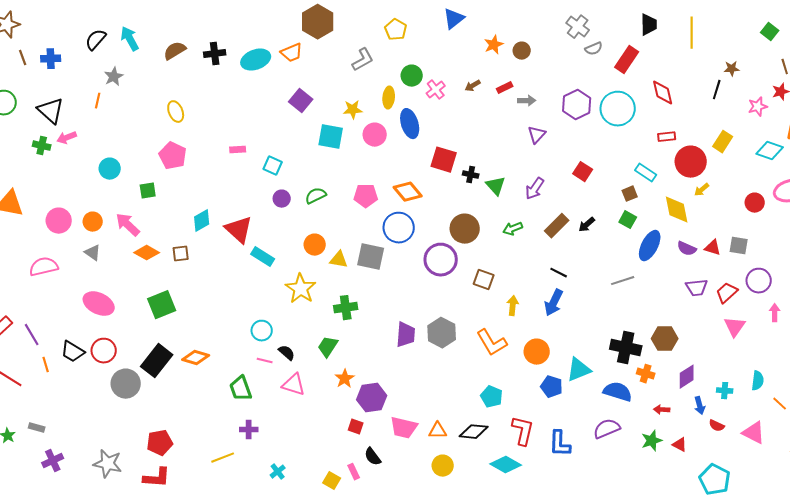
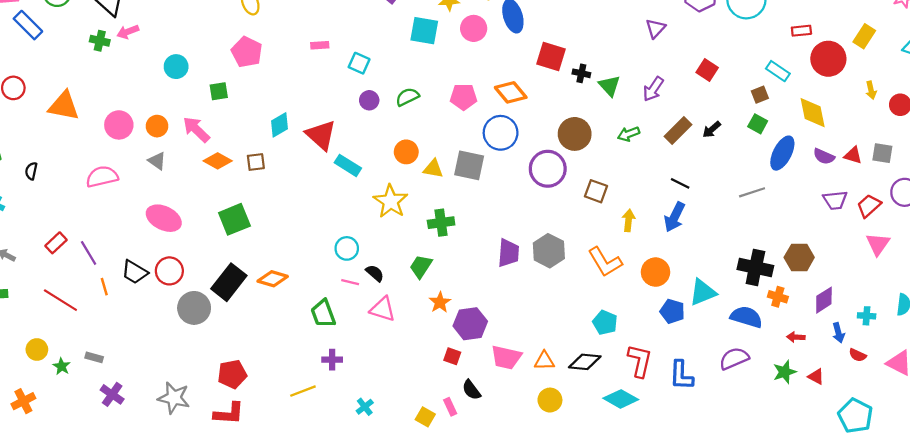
yellow arrow: (702, 190) -> (871, 90), moved, turned -63
purple cross: (53, 461) -> (112, 394), turned -30

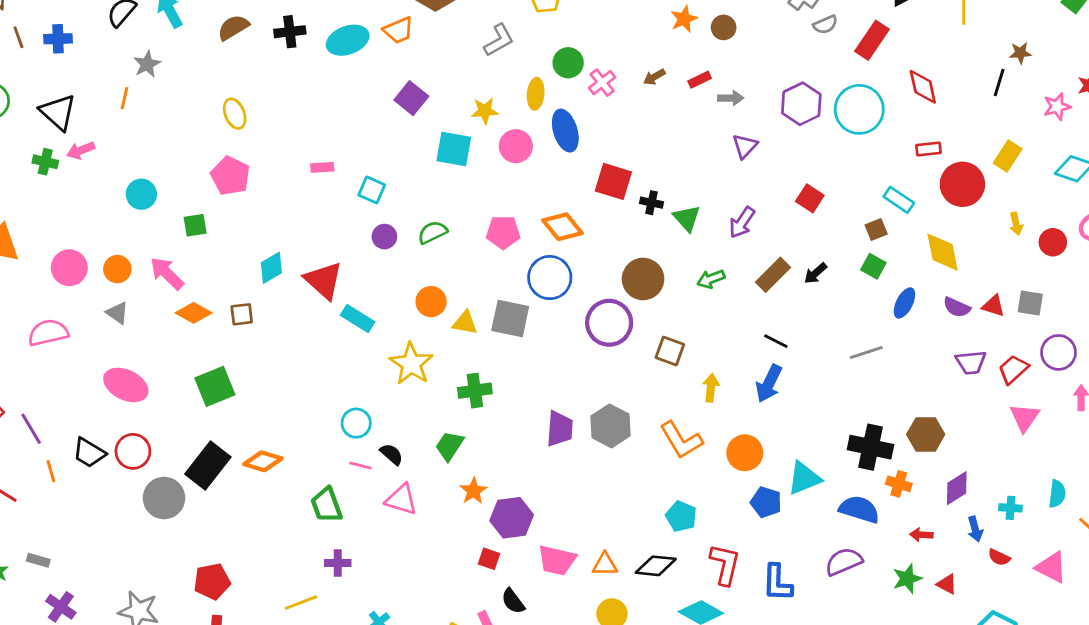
blue ellipse: (782, 153) -> (904, 303), size x0.7

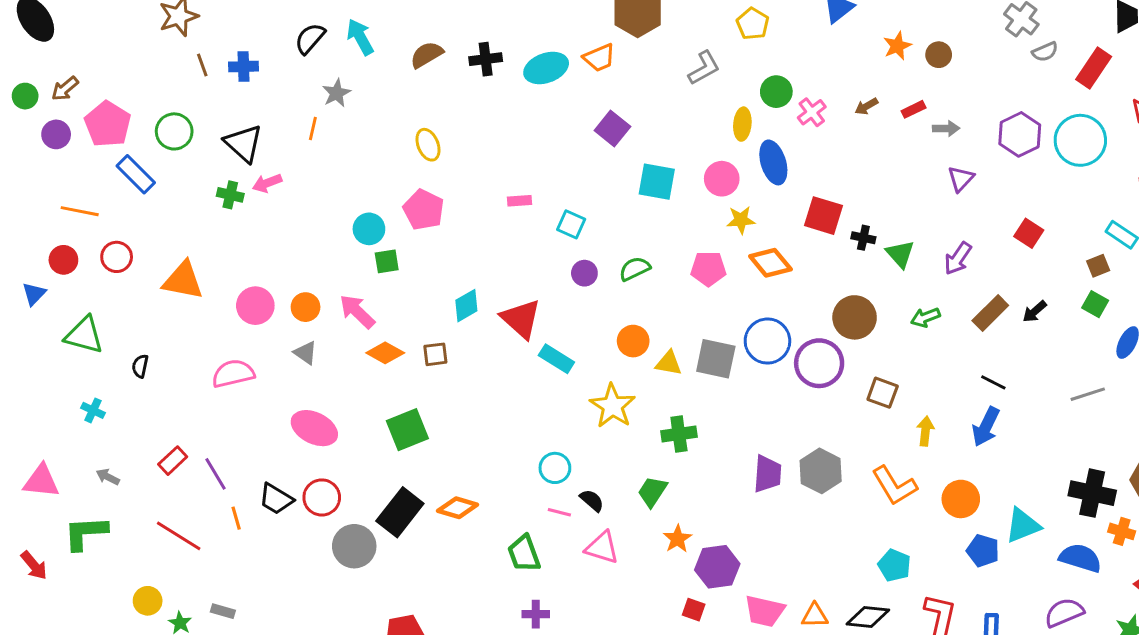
yellow star: (485, 111) -> (741, 220), moved
cyan circle: (141, 194) -> (369, 229), moved
blue circle: (550, 278) -> (767, 341), moved

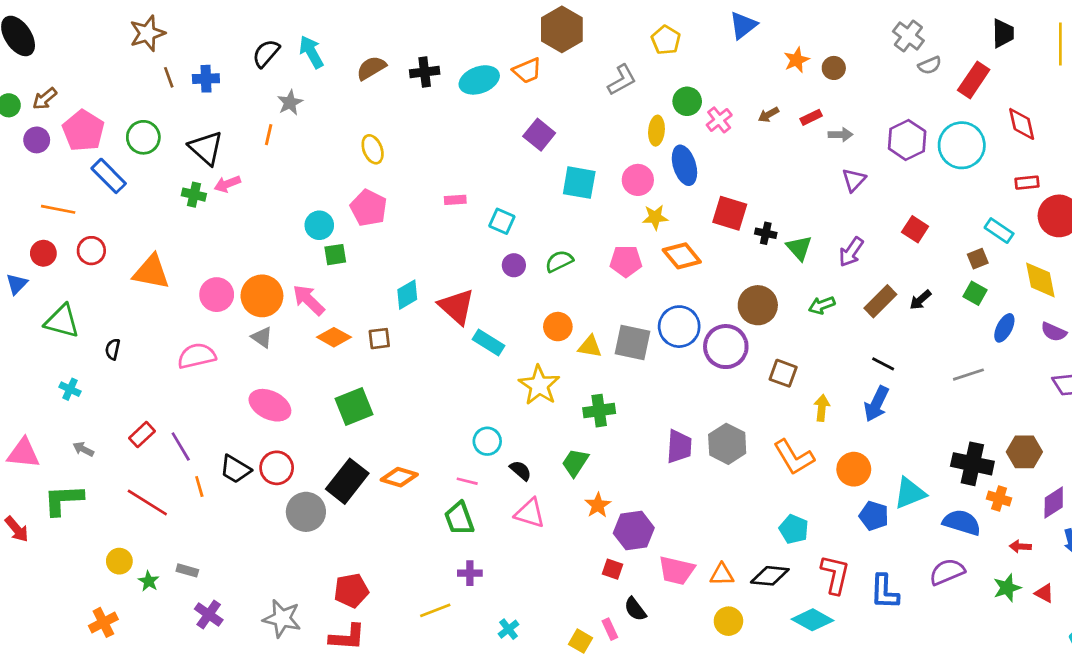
orange circle: (306, 307) -> (262, 296), size x1.6
pink line: (559, 512) -> (467, 481), moved

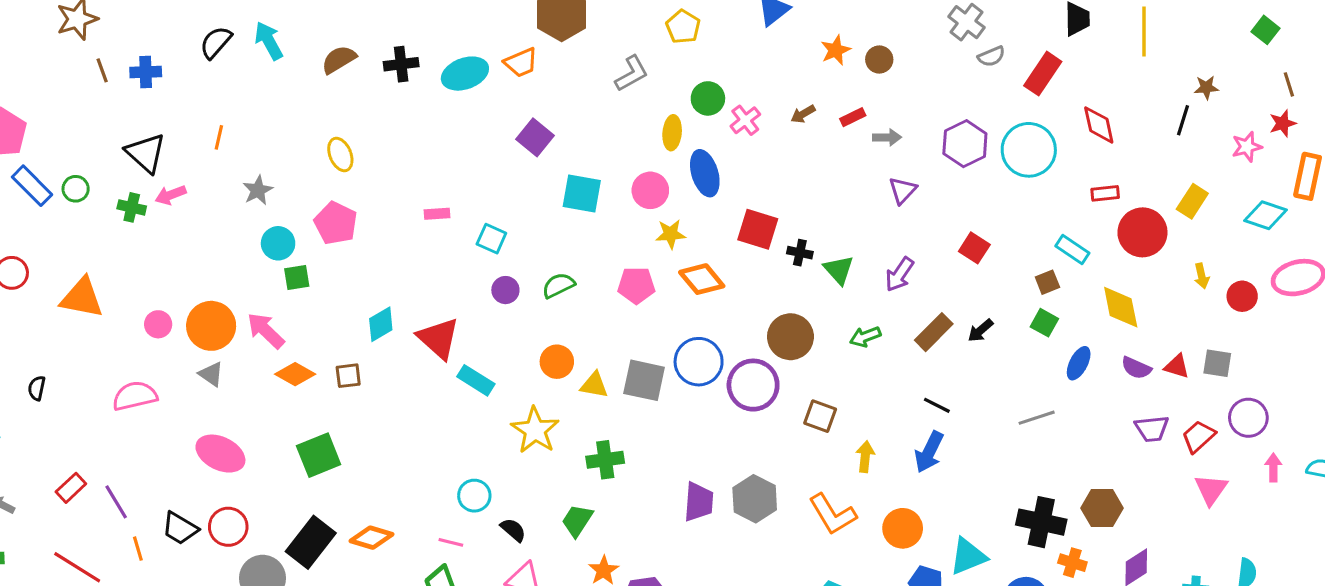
gray star: (290, 103) -> (258, 190), moved
green circle: (143, 137) -> (76, 189), moved, size x0.7
pink circle: (217, 295) -> (158, 324), size x0.7

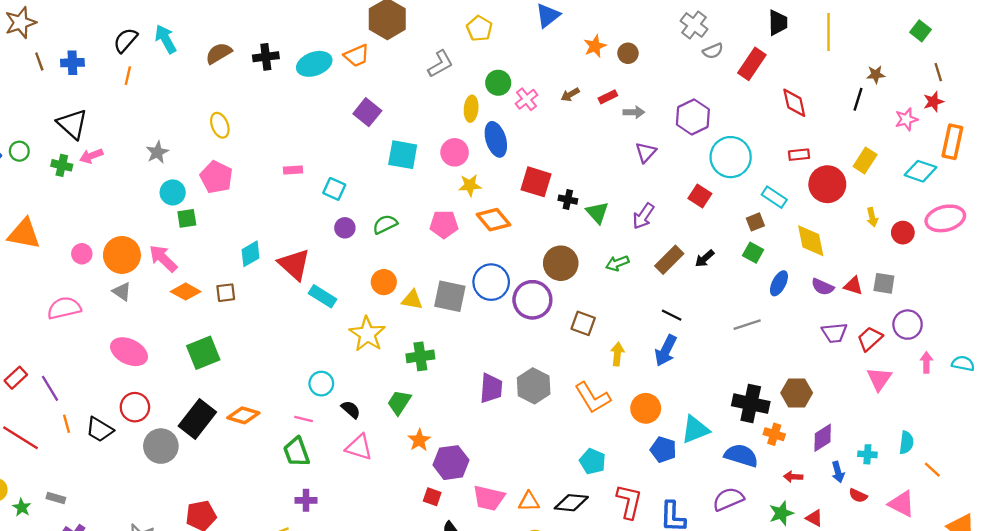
orange line: (219, 137) -> (128, 76), moved
cyan circle: (1029, 150) -> (731, 157), moved
black trapezoid: (180, 528) -> (100, 430), moved

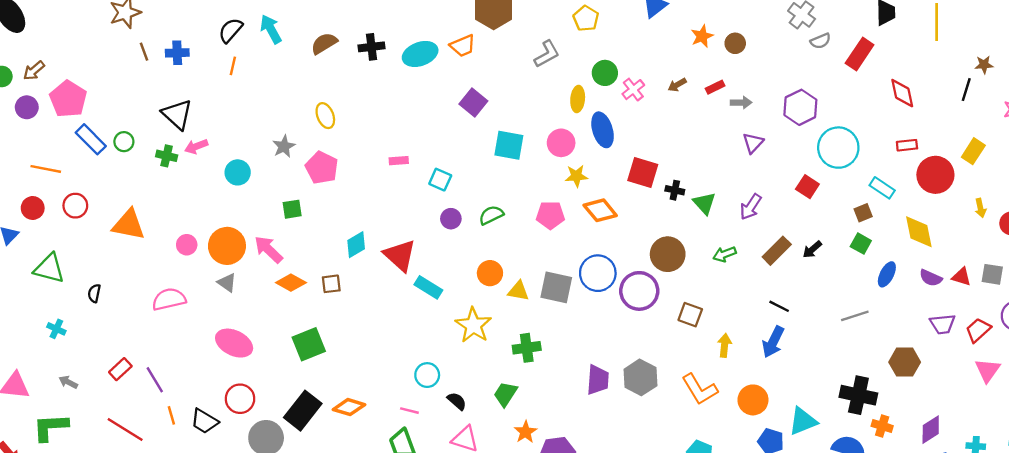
gray star: (157, 152) -> (284, 146), moved
cyan circle: (173, 192) -> (238, 172), moved
brown hexagon: (797, 393) -> (905, 362), moved

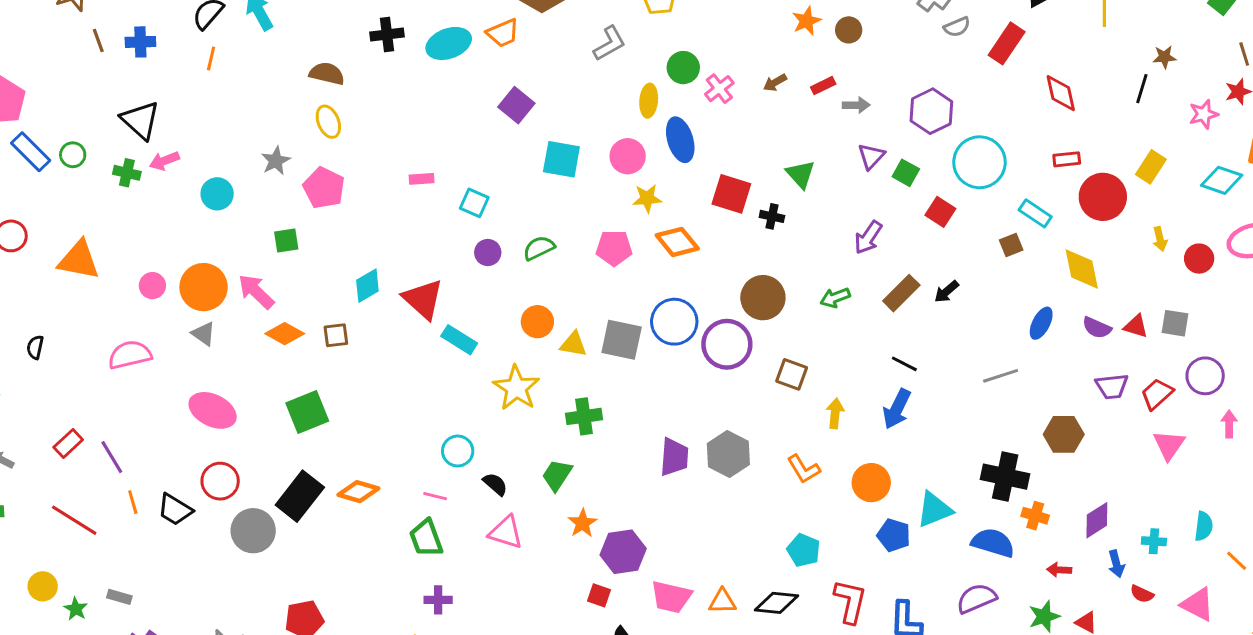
brown semicircle: (324, 43) -> (327, 74), moved, turned 44
green triangle: (704, 203) -> (801, 174), moved
green square: (861, 244) -> (906, 173), moved
orange L-shape: (700, 389) -> (804, 469), size x0.7

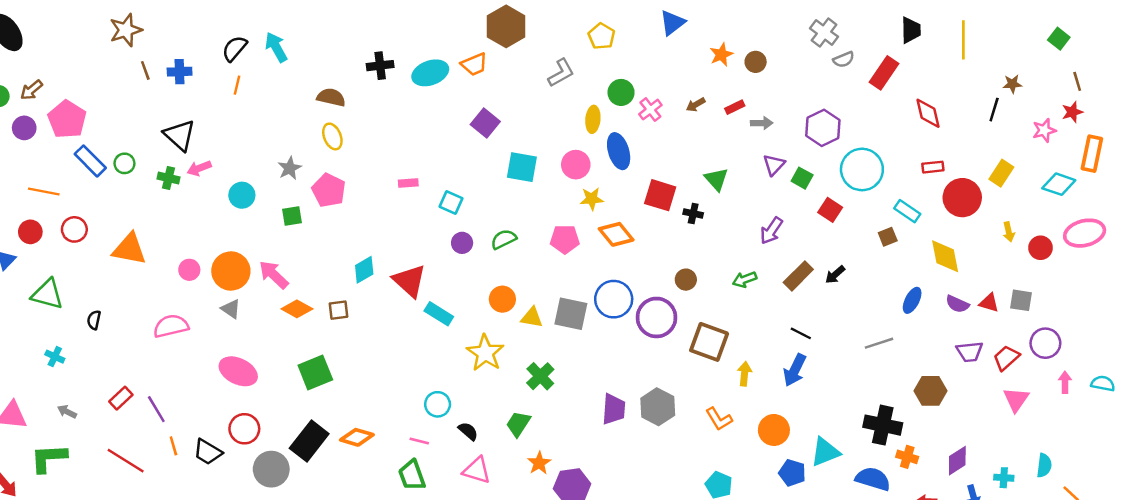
green square: (286, 240) -> (292, 216), moved
brown circle: (763, 298) -> (686, 280), size x0.6
brown square: (792, 374) -> (709, 342), size x1.5
green cross: (584, 416) -> (540, 376), turned -36

